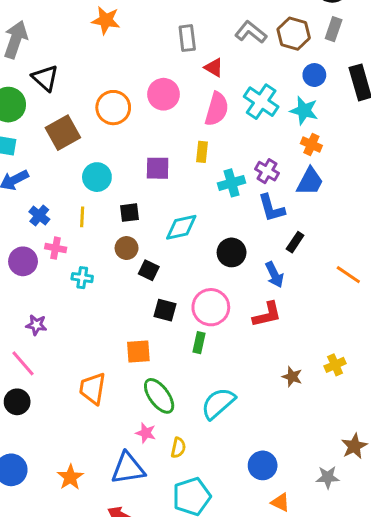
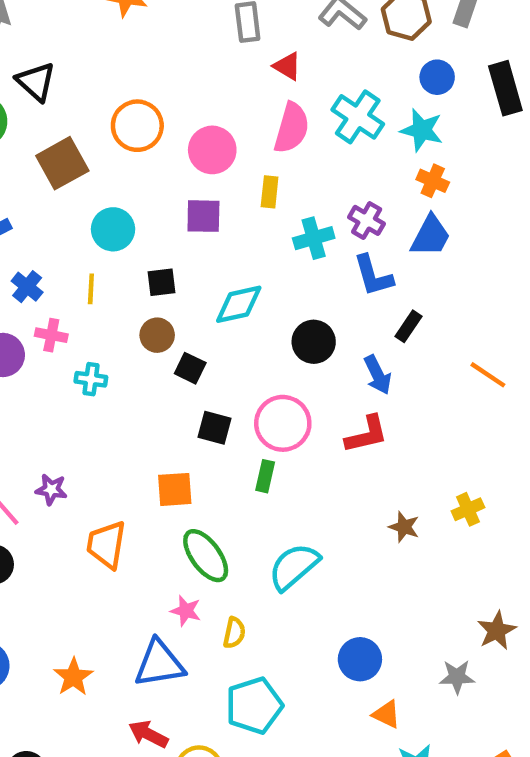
pink circle: (163, 94) -> (212, 150), moved
purple star: (36, 325) -> (51, 489), moved

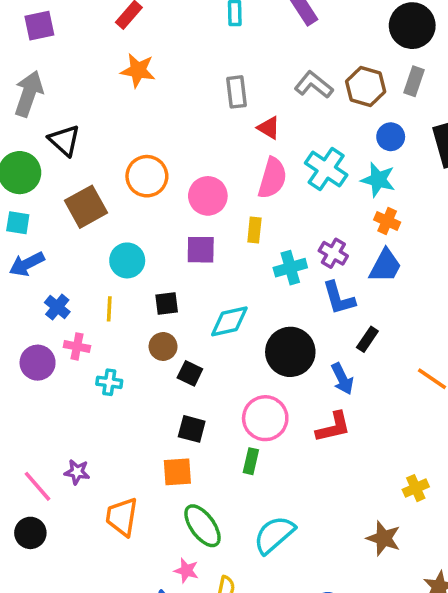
black circle: (314, 342) -> (290, 352), size x1.4
black square: (214, 428) -> (192, 429), moved
brown star: (404, 527) -> (384, 538), moved, size x1.4

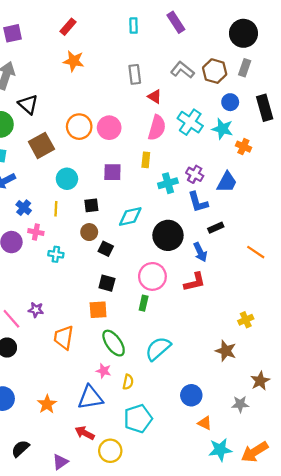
pink circle: (208, 196) -> (109, 128), moved
orange cross: (387, 221) -> (243, 147), moved
black rectangle: (367, 339) -> (216, 228), turned 32

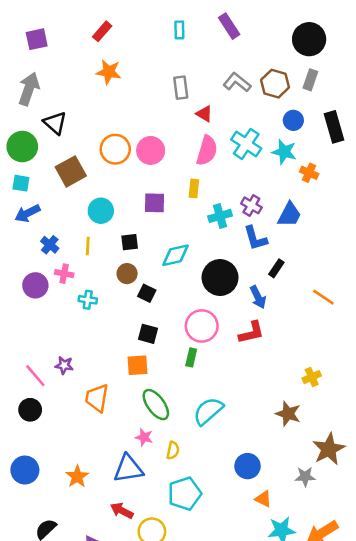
black rectangle: (216, 228) -> (276, 268), turned -32
brown star: (260, 381) -> (329, 449), size x1.4

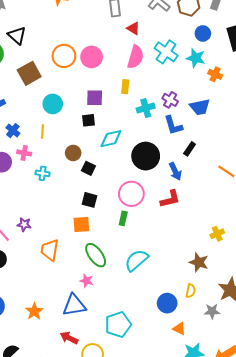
blue trapezoid: (289, 215) -> (200, 107), turned 50
black square: (130, 242) -> (88, 120), moved
yellow semicircle: (173, 450) -> (191, 291), moved

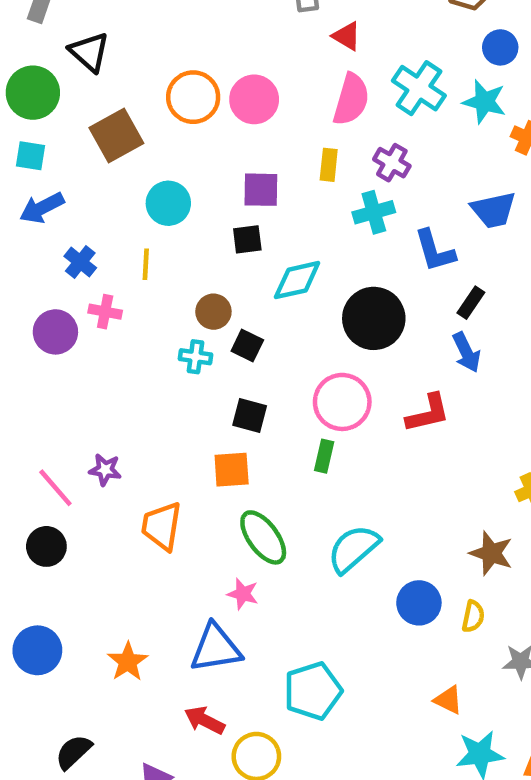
purple cross: (170, 100) -> (392, 163), moved
blue arrow: (175, 171) -> (466, 352), moved
cyan cross: (43, 173) -> (195, 357), moved
blue circle: (167, 303) -> (419, 603), moved

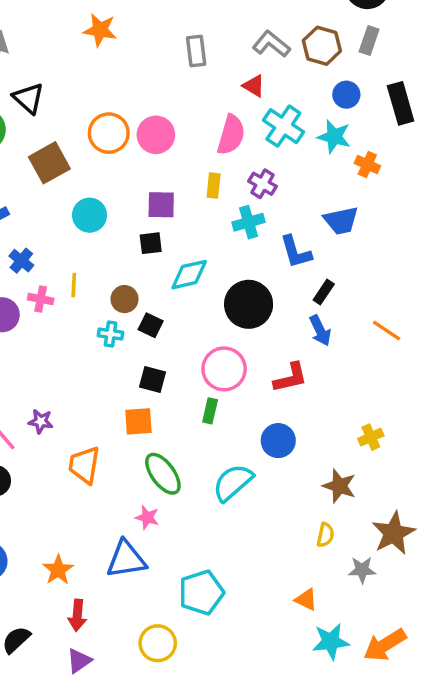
red triangle: (347, 36) -> (254, 86), moved
yellow line: (146, 264) -> (74, 285), moved
blue circle: (419, 603) -> (278, 441), moved
red arrow: (204, 720) -> (77, 615), moved, turned -112

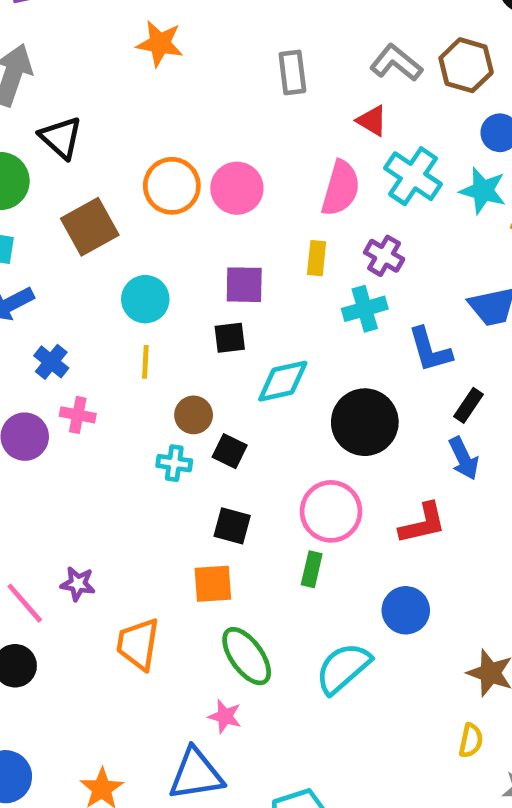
yellow line: (74, 285) -> (145, 362), moved

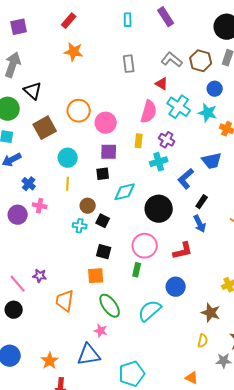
pink circle: (237, 188) -> (106, 123), moved
blue L-shape: (430, 350) -> (186, 179), turned 65

